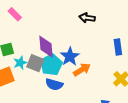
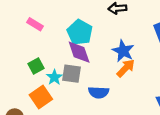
blue star: (70, 57) -> (123, 51), moved
cyan pentagon: (51, 65) -> (80, 32), moved

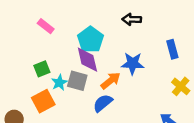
blue star: (123, 51) -> (133, 63), turned -30
orange arrow: (126, 68) -> (111, 81), moved
blue semicircle: (99, 92) -> (103, 103), turned 132

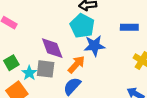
cyan pentagon: (90, 39) -> (82, 26), moved
blue rectangle: (172, 49) -> (129, 27), turned -66

